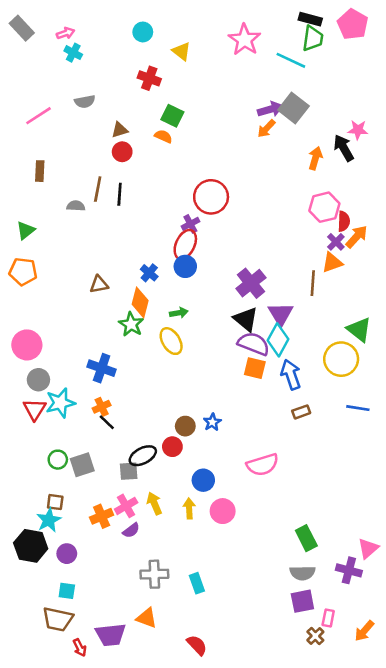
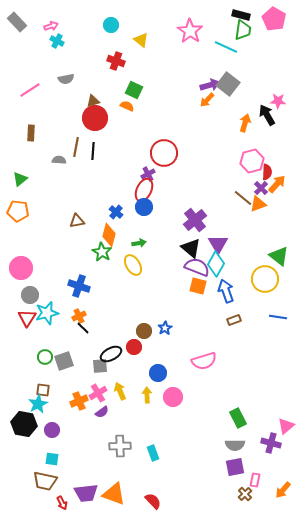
red circle: (122, 152) -> (95, 118), size x1.6
brown line: (313, 283) -> (243, 198), moved, turned -54
orange triangle: (147, 618) -> (114, 494), moved, size x1.4

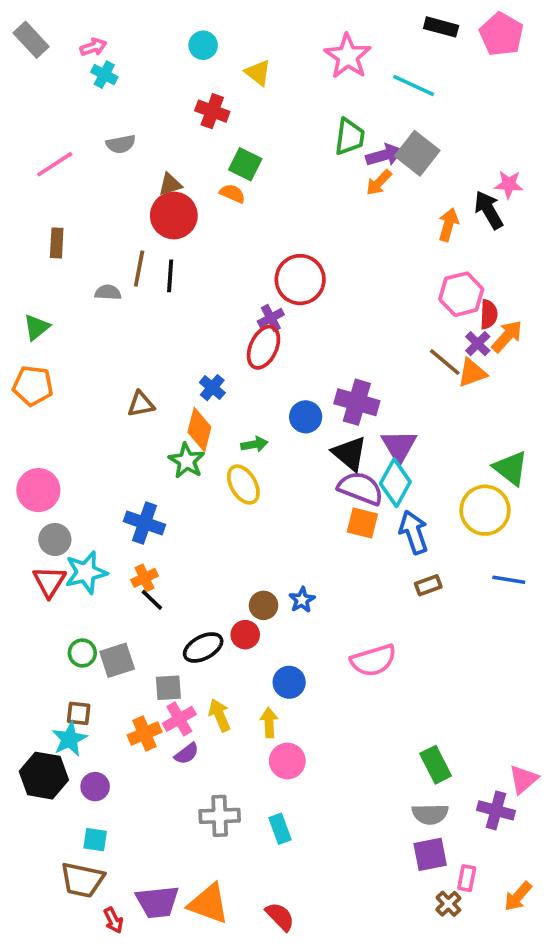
green trapezoid: (243, 30) -> (350, 137), moved
blue circle: (144, 207) -> (306, 417), moved
purple cross: (195, 220) -> (357, 402), turned -35
gray square: (100, 366) -> (168, 688), moved
pink circle: (173, 397) -> (287, 761), moved

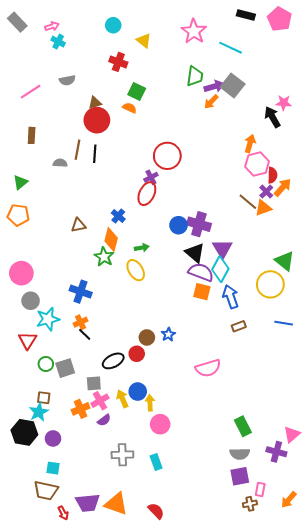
orange arrow: (448, 225) -> (250, 144), moved
blue circle: (306, 417) -> (179, 225), moved
red triangle: (49, 582) -> (27, 341), moved
blue circle: (289, 682) -> (138, 392), moved
brown cross: (448, 904) -> (250, 504), turned 32

